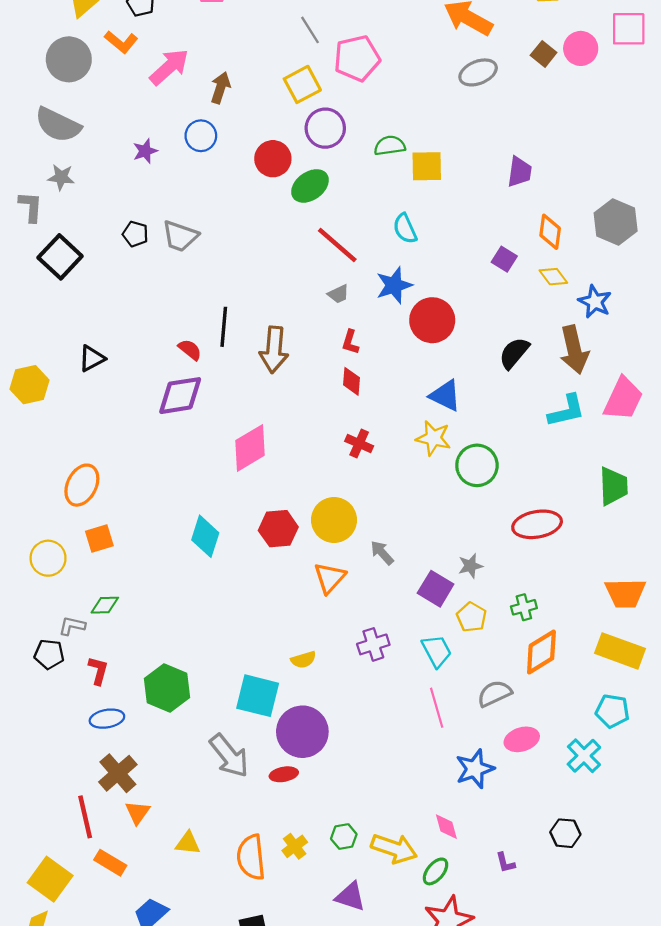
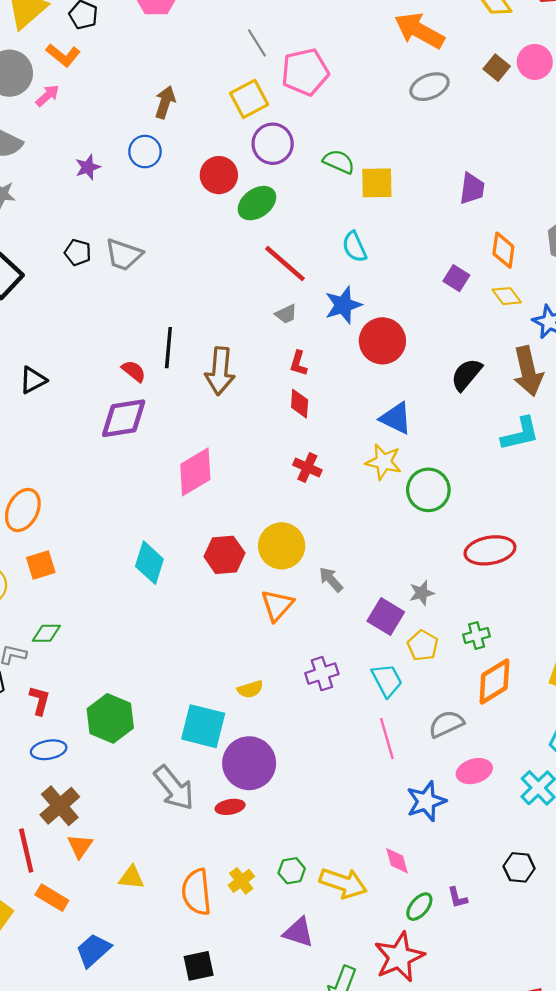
pink arrow: (169, 67) -> (47, 96), moved, size x0.6
green semicircle: (390, 146) -> (339, 162), turned 32
green ellipse: (436, 871) -> (419, 907), moved

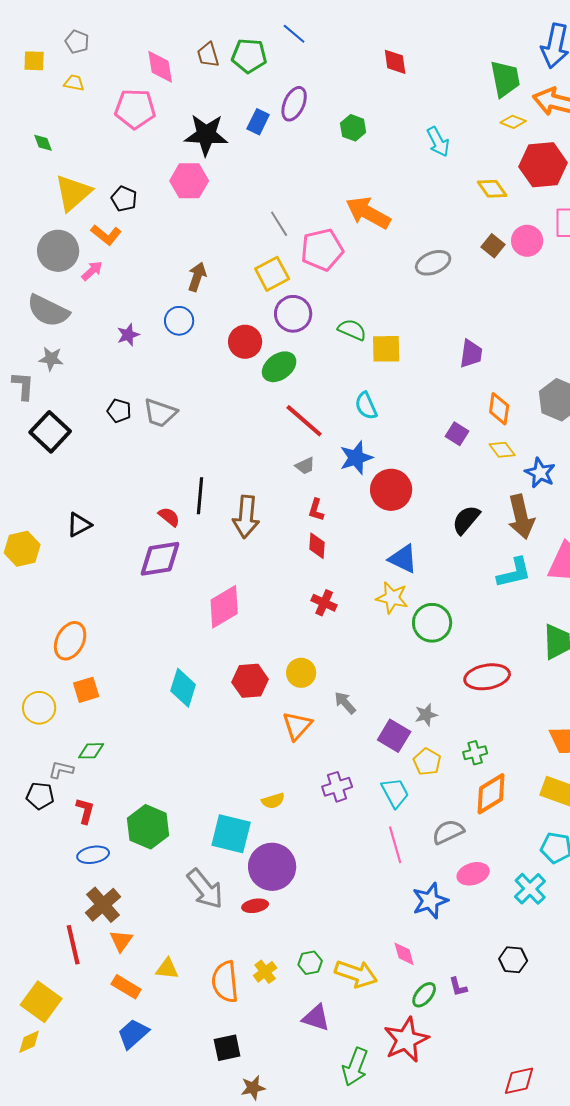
orange arrow: (419, 31) -> (368, 213), moved
yellow circle: (282, 546) -> (301, 673), size x0.7
orange rectangle: (52, 898) -> (126, 987), moved

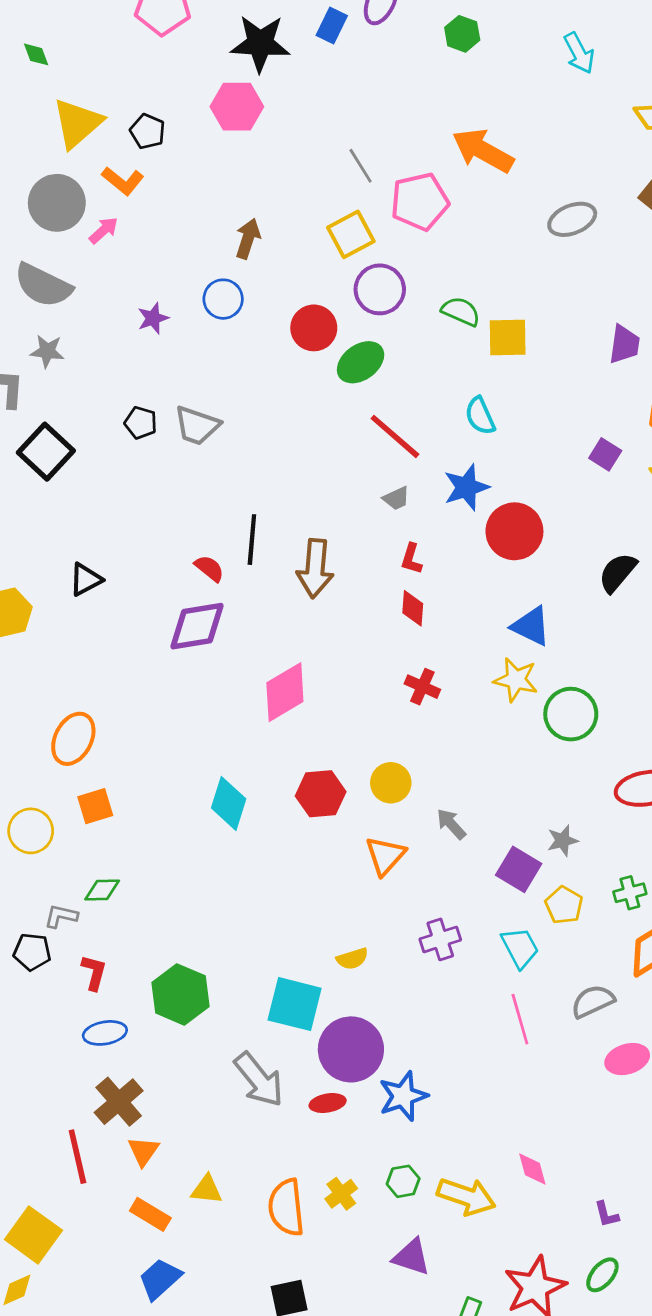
blue star: (430, 901) -> (403, 1096), moved
green ellipse: (424, 995) -> (602, 1275), moved

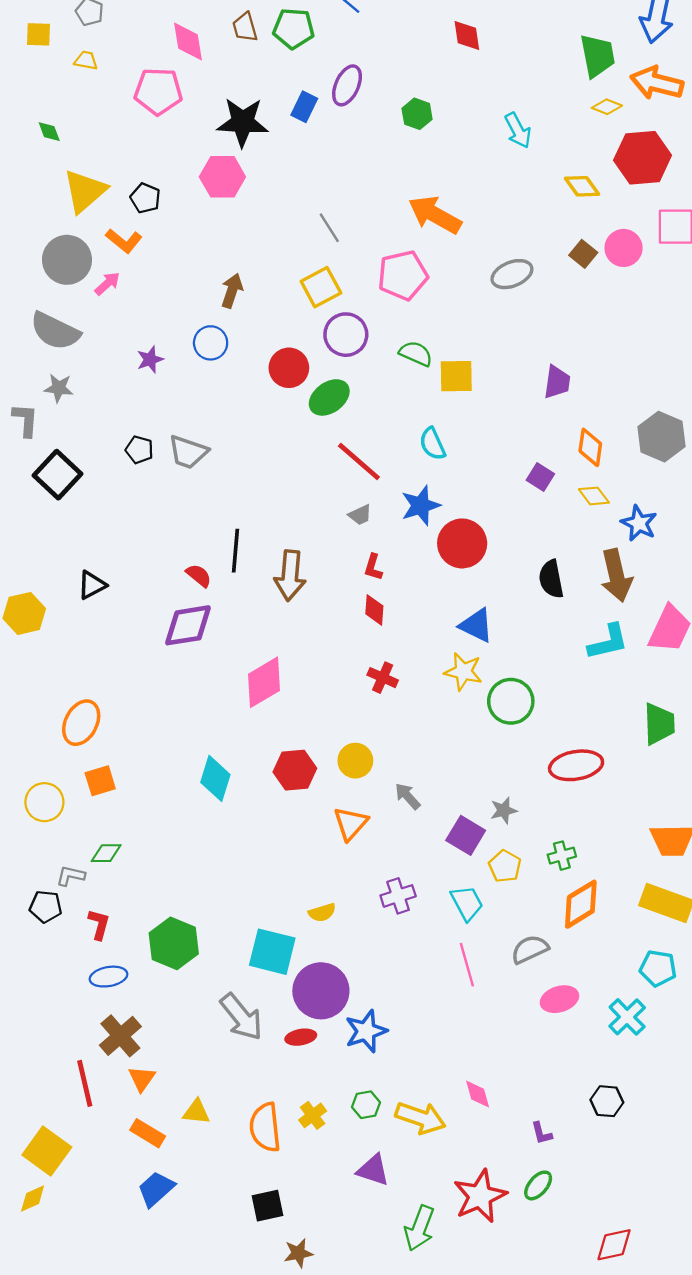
pink pentagon: (420, 201) -> (403, 275), moved
black semicircle: (618, 573) -> (551, 579), turned -51

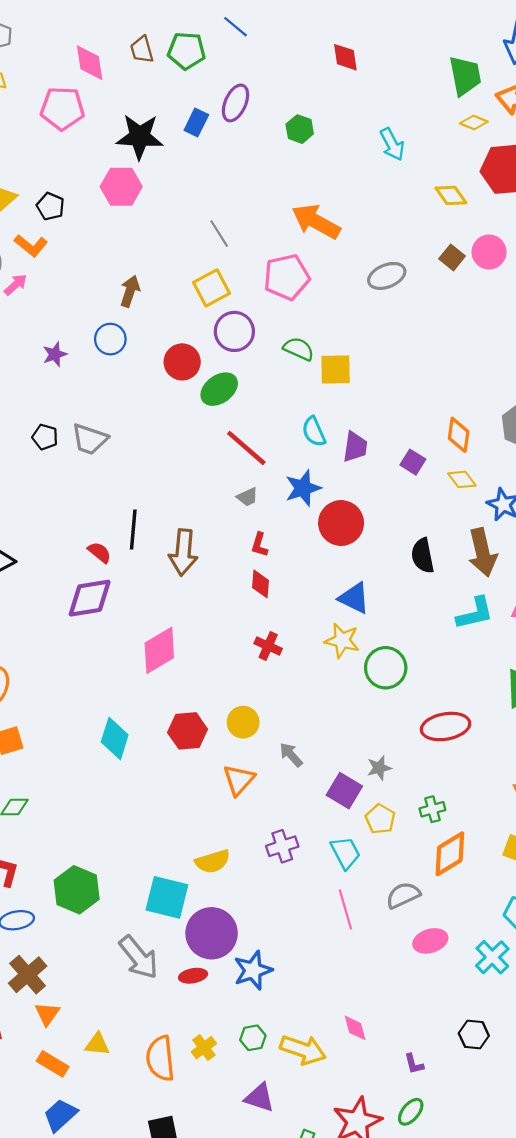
purple trapezoid: (557, 382) -> (355, 447), moved
yellow semicircle: (322, 913) -> (213, 861), size x1.4

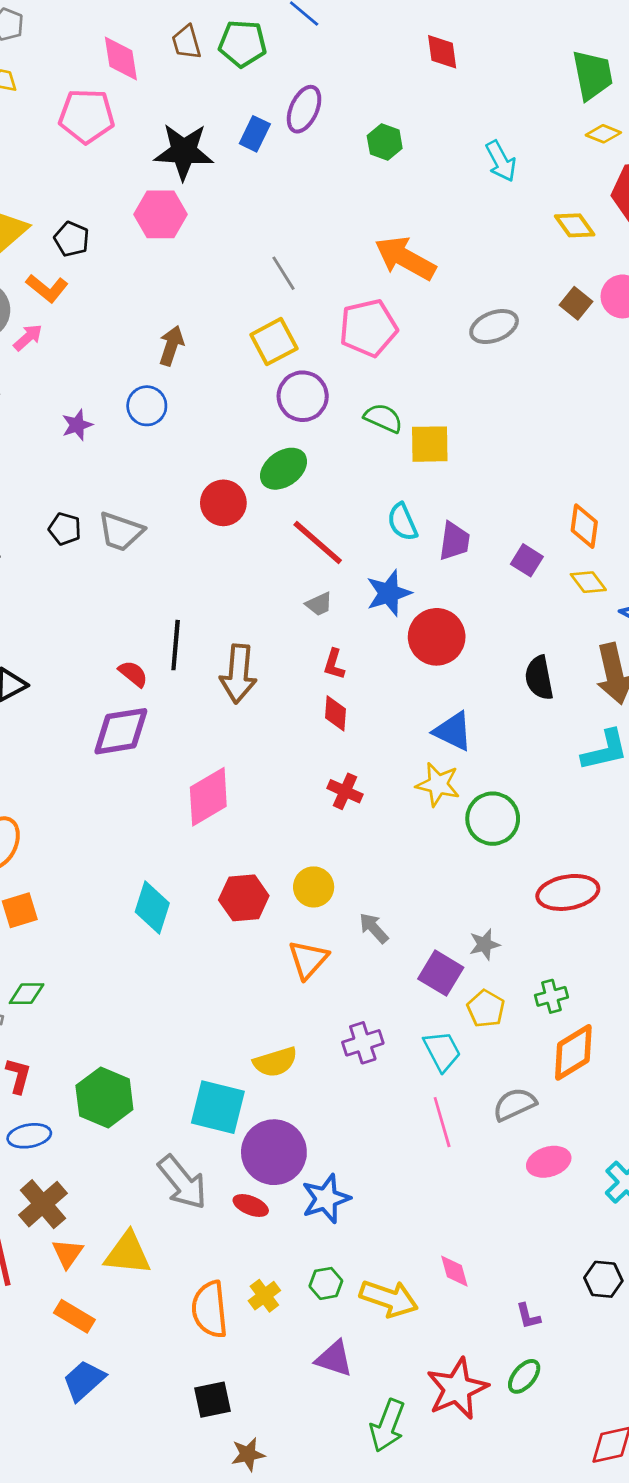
red circle: (182, 362) -> (223, 503), moved
red ellipse: (193, 976) -> (251, 1206), turned 32
yellow triangle: (97, 1044) -> (128, 1253), moved, size x1.5

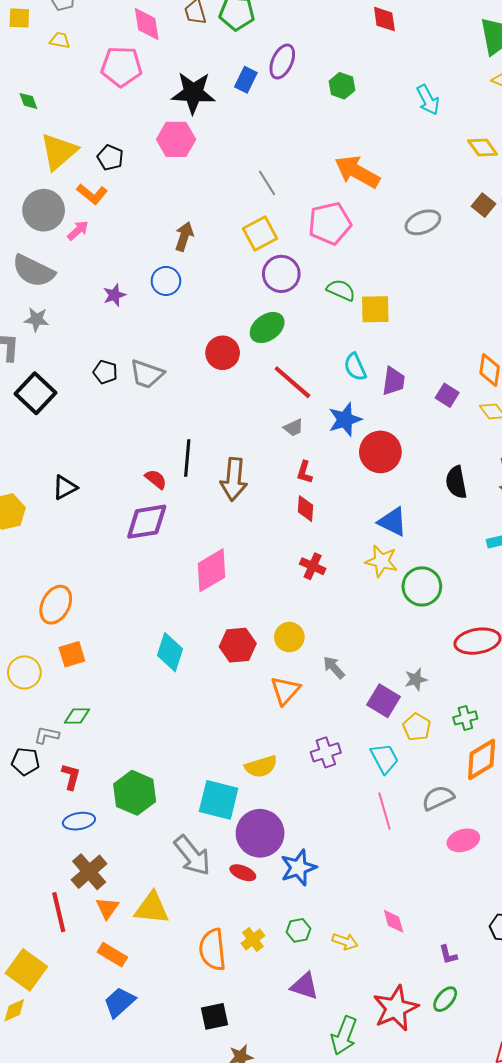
yellow arrow: (389, 1298) -> (345, 941), size x0.6

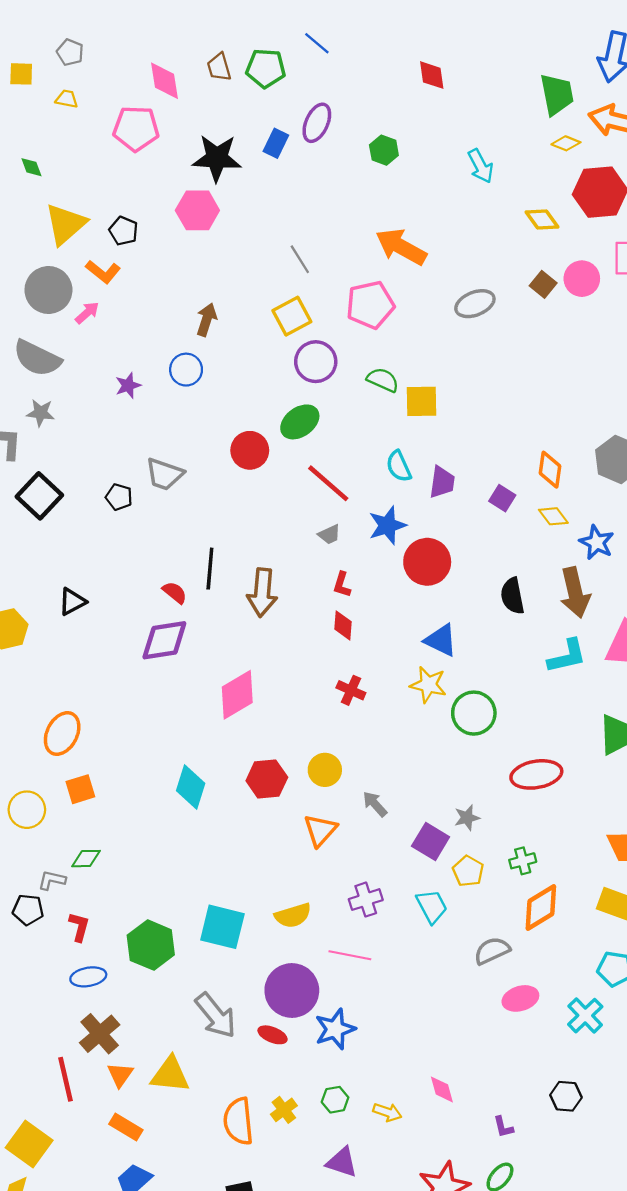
black pentagon: (105, 372) -> (119, 497), moved
cyan square: (219, 800) -> (222, 927), moved
pink line: (384, 811) -> (350, 955), moved, turned -63

